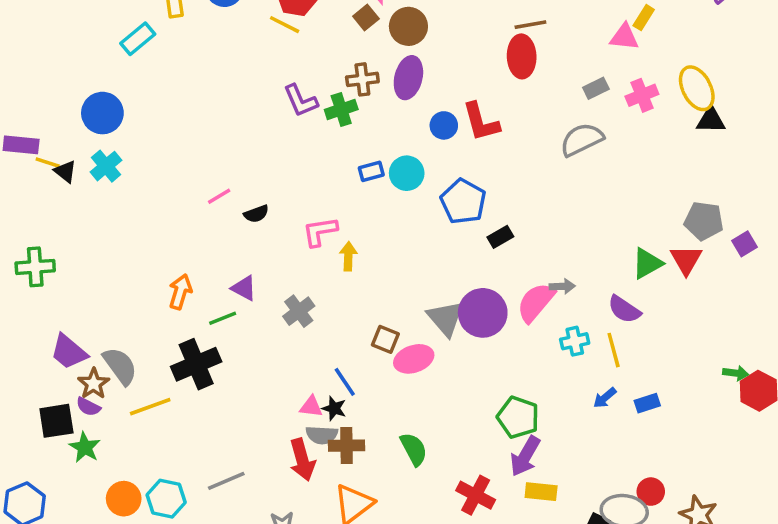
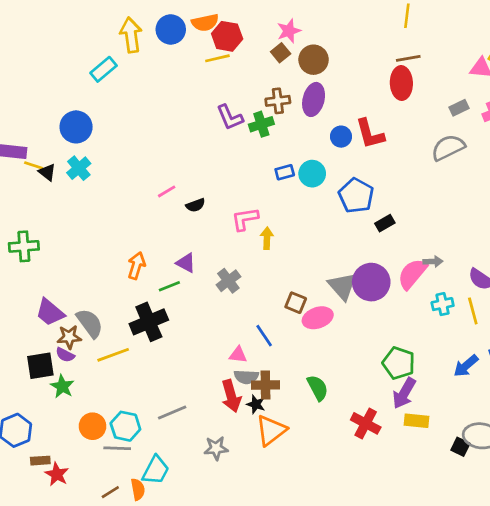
yellow line: (285, 25) -> (217, 58), turned -40
brown star: (94, 384) -> (69, 337), turned 30
blue arrow: (605, 398) -> (466, 366), moved, size x1.4
black star: (334, 408) -> (256, 404), moved

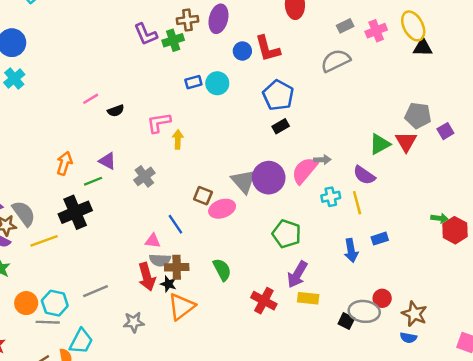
blue pentagon: (356, 196) -> (278, 95), moved
green pentagon: (399, 363) -> (287, 234), moved
blue arrow: (466, 366) -> (351, 250), turned -60

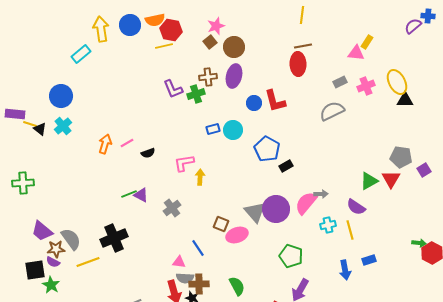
blue pentagon: (278, 95) -> (267, 149), moved
orange arrow: (64, 163) -> (105, 144), moved
green line: (93, 181) -> (129, 194), moved

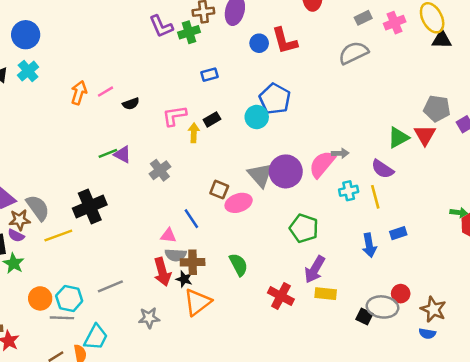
cyan circle: (233, 130) -> (257, 117), moved
black rectangle: (286, 166) -> (212, 119), moved

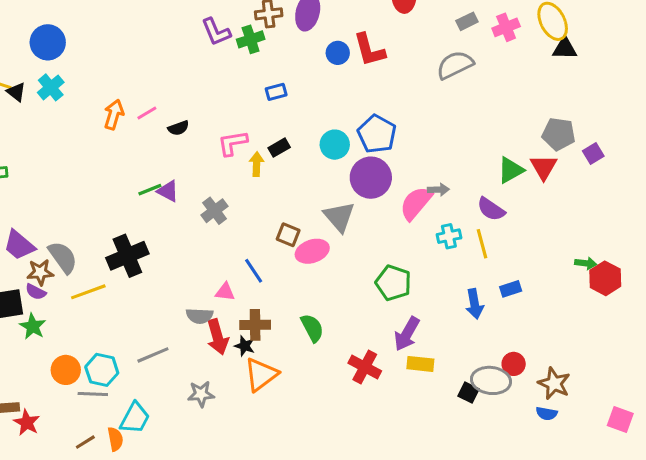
blue pentagon: (275, 99) -> (377, 134), moved
purple circle: (286, 171) -> (371, 178), moved
gray semicircle: (176, 255) -> (199, 316), moved

